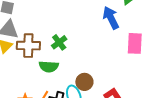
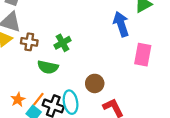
brown cross: (28, 46) -> (29, 42), size x0.7
brown circle: (84, 82) -> (95, 83), moved

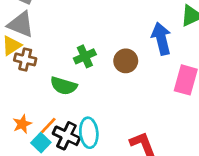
brown cross: (29, 42) -> (25, 59), moved
brown circle: (95, 83) -> (126, 61), moved

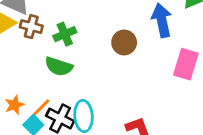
green cross: (85, 56) -> (65, 34), moved
brown cross: (25, 59) -> (31, 27), moved

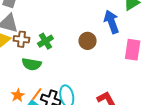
green semicircle: (59, 66) -> (32, 64), moved

